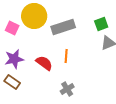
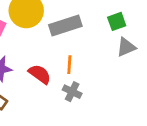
gray cross: (67, 89) -> (72, 92), moved, turned -32

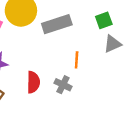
orange line: (69, 65) -> (77, 60), moved
red semicircle: (40, 74) -> (33, 82), moved, turned 55

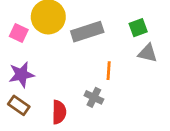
gray triangle: (112, 44) -> (148, 53), turned 36
red semicircle: (33, 82) -> (59, 112), moved

